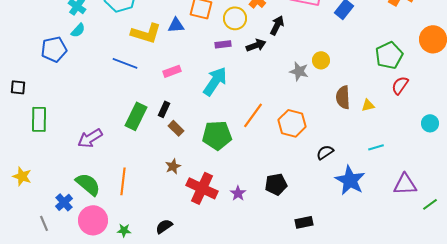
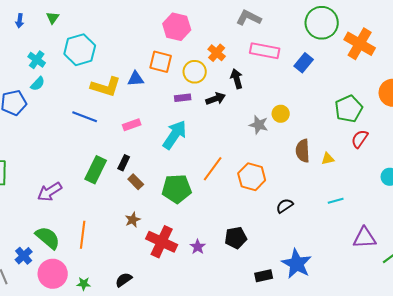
black arrow: (277, 25) -> (237, 79), turned -42
blue star: (350, 180) -> (297, 264), moved

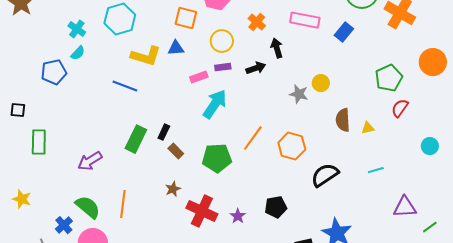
orange square: (161, 62) -> (186, 18), moved
yellow circle: (195, 72) -> (222, 41), moved
pink rectangle: (132, 125) -> (199, 77), moved
black semicircle: (285, 206) -> (325, 175), size x1.6

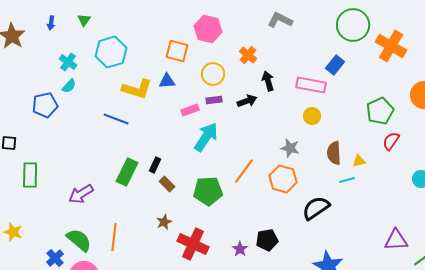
pink rectangle: (305, 20) -> (311, 85), moved
gray star: (299, 94) -> (290, 148), moved
cyan line: (376, 170) -> (347, 180), moved
purple star: (238, 216) -> (240, 249), moved

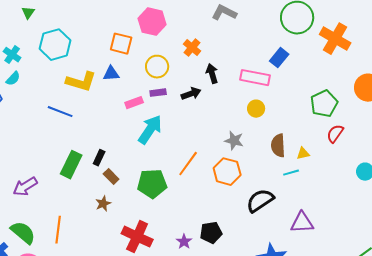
brown star: (164, 222) -> (103, 204), moved
purple triangle: (396, 240) -> (302, 223), moved

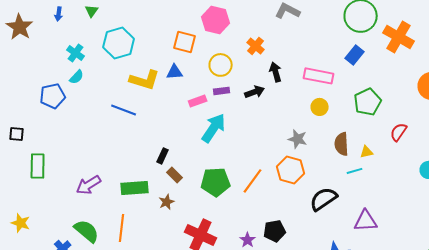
blue rectangle: (279, 58) -> (355, 55), moved
green pentagon: (324, 104) -> (368, 102), moved
orange line: (188, 164) -> (253, 181), moved
green rectangle: (71, 165) -> (135, 188), moved, turned 60

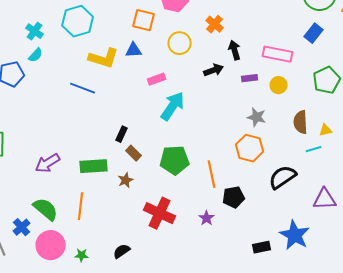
purple rectangle: (222, 91) -> (250, 78), moved
orange line: (253, 181) -> (212, 174), moved, turned -48
black pentagon: (275, 231) -> (234, 197), moved

